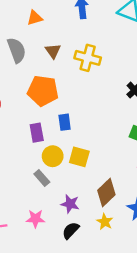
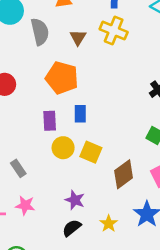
yellow cross: (88, 58) -> (114, 31), moved
gray rectangle: (42, 178) -> (18, 168), moved
brown diamond: (106, 193) -> (124, 174), moved
pink star: (35, 219) -> (25, 205), moved

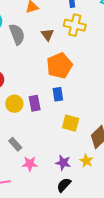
orange pentagon: (62, 78) -> (59, 66), moved, turned -30
yellow circle: (63, 148) -> (14, 104), moved
pink star: (25, 205) -> (30, 164), moved
yellow star: (109, 224) -> (86, 161), moved

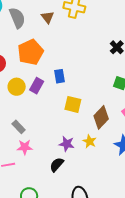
orange pentagon: (59, 66) -> (31, 52), moved
purple rectangle: (35, 103) -> (37, 86), turned 42
pink star: (30, 164) -> (25, 147), moved
black semicircle: (64, 185) -> (57, 165), moved

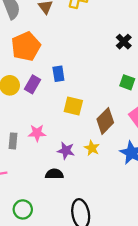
gray rectangle: (19, 127) -> (13, 141), moved, turned 48
pink star: (25, 147) -> (37, 133), moved
black semicircle: (57, 165) -> (54, 174), turned 49

